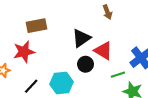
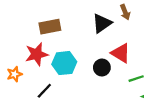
black triangle: (81, 38) -> (102, 23), moved
cyan hexagon: (61, 83) -> (64, 63), moved

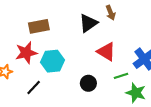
black circle: (102, 68) -> (88, 83), moved

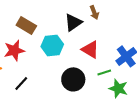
brown rectangle: (39, 26) -> (26, 25), turned 42
cyan hexagon: (53, 61) -> (52, 45), moved
black circle: (88, 83) -> (73, 79), size x1.5

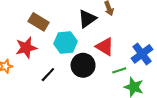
black circle: (73, 79) -> (83, 65), moved
black line: (21, 83) -> (48, 75), moved

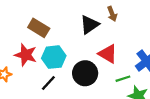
cyan hexagon: (65, 43) -> (54, 57), moved
red star: (26, 48) -> (26, 55), turned 30

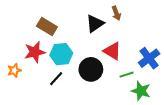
red star: (26, 55) -> (35, 52), turned -30

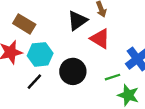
red triangle: (112, 51) -> (100, 39), moved

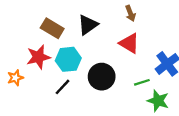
black triangle: (77, 21) -> (88, 25), moved

